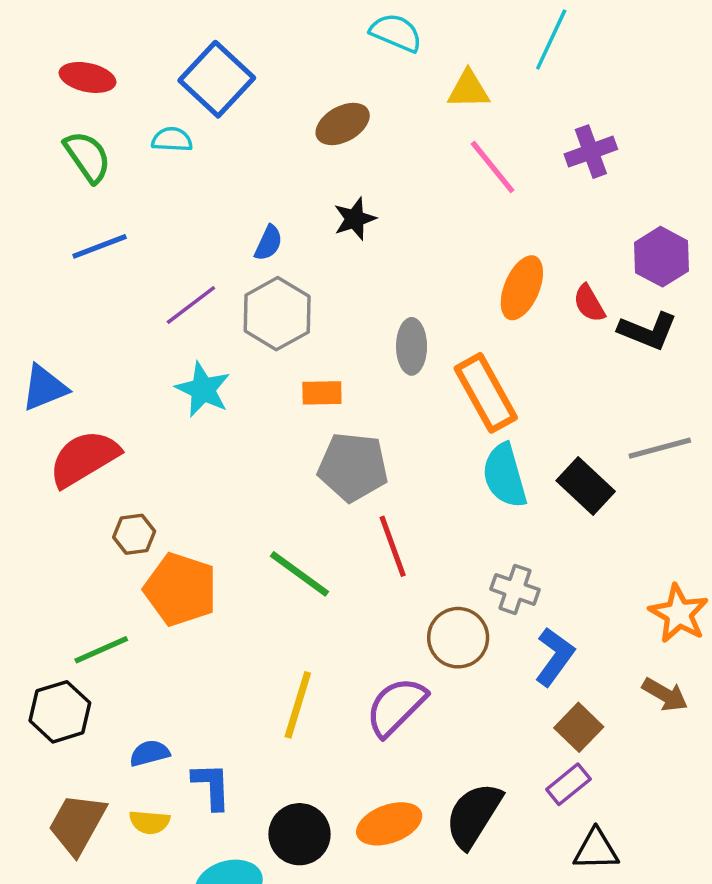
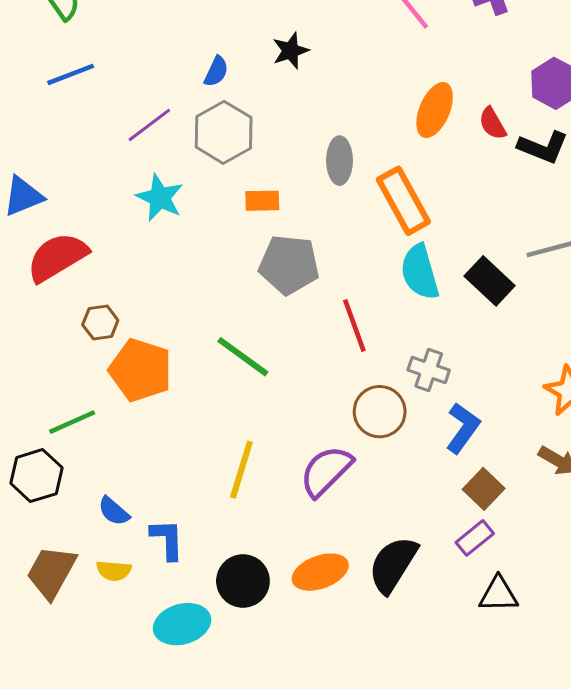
red line: (393, 546) -> (354, 325), moved
blue semicircle: (150, 753) -> (114, 511), turned -124

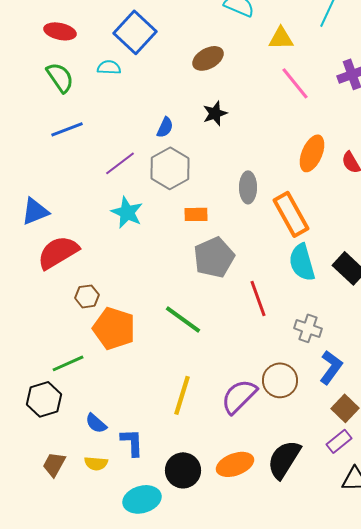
gray pentagon: (289, 265) -> (214, 257), turned -30
brown circle: (380, 412) -> (280, 380), moved
brown trapezoid: (51, 572) -> (54, 464), size x0.7

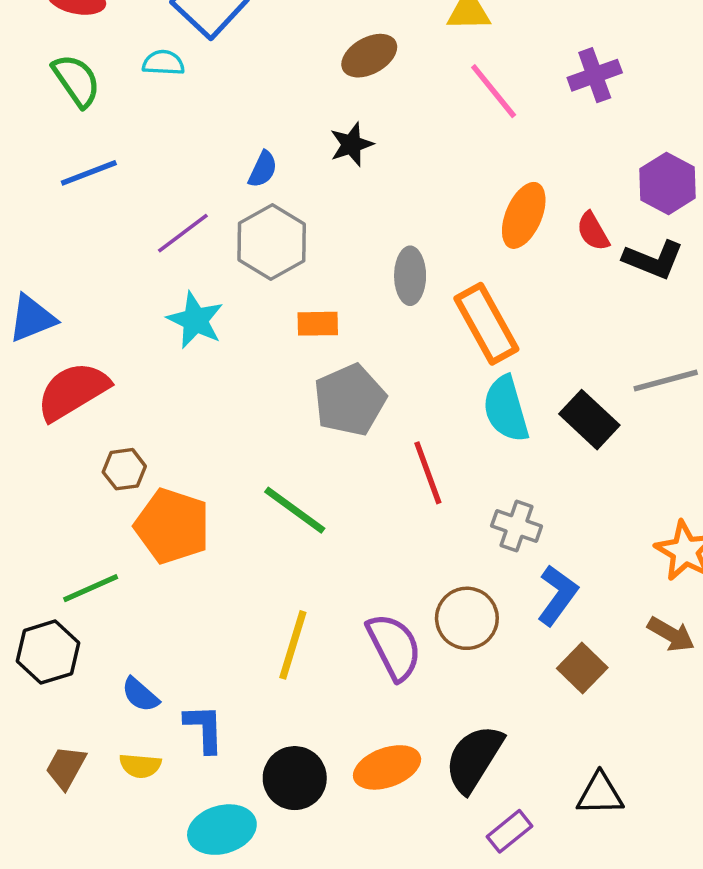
brown ellipse: (208, 58) -> (369, 56), moved
purple semicircle: (239, 396) -> (394, 647), turned 108
purple rectangle: (339, 441) -> (509, 831), moved

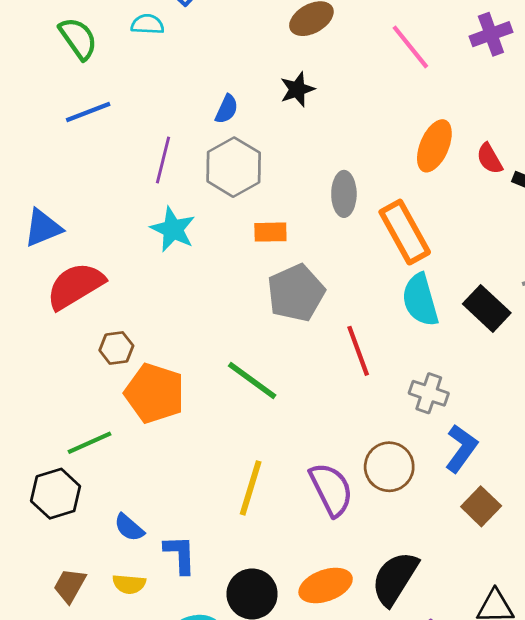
purple line: (183, 233) -> (163, 160), turned -39

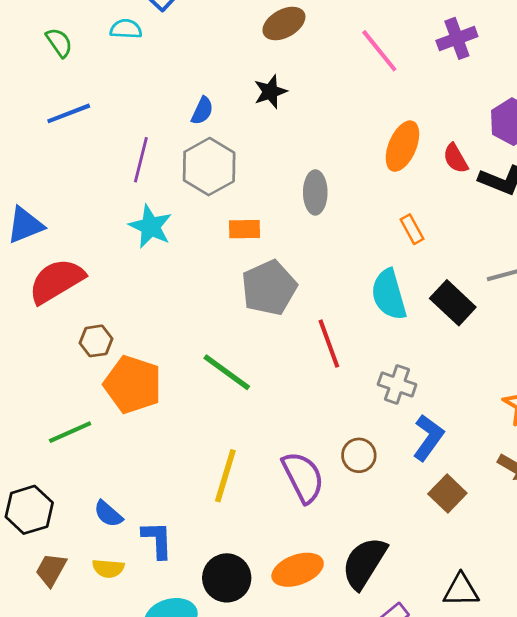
green semicircle: (78, 38) -> (59, 43), size x0.7
orange rectangle: (405, 232) -> (412, 229), moved, size x0.5
brown circle: (389, 467) -> (359, 455), size x0.7
black hexagon: (56, 494) -> (29, 510), moved

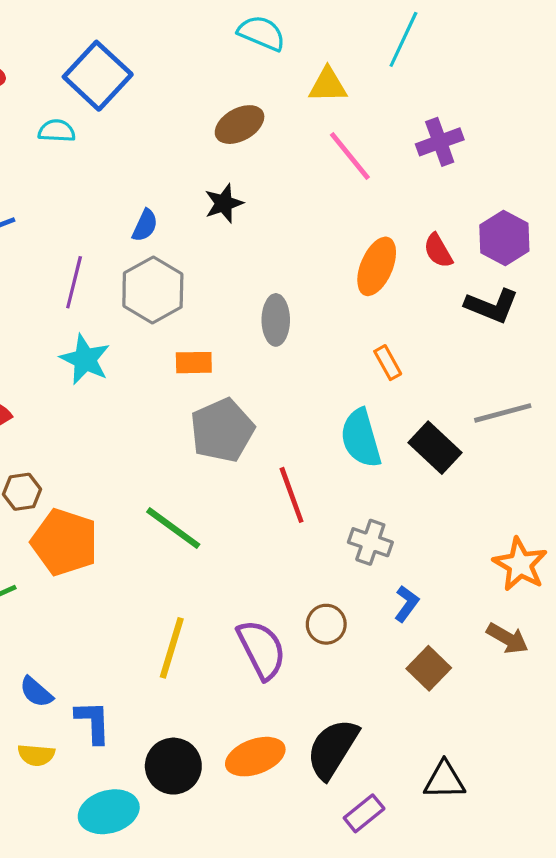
red semicircle: (456, 158) -> (438, 251), moved
blue L-shape: (428, 438) -> (407, 604), size x0.7

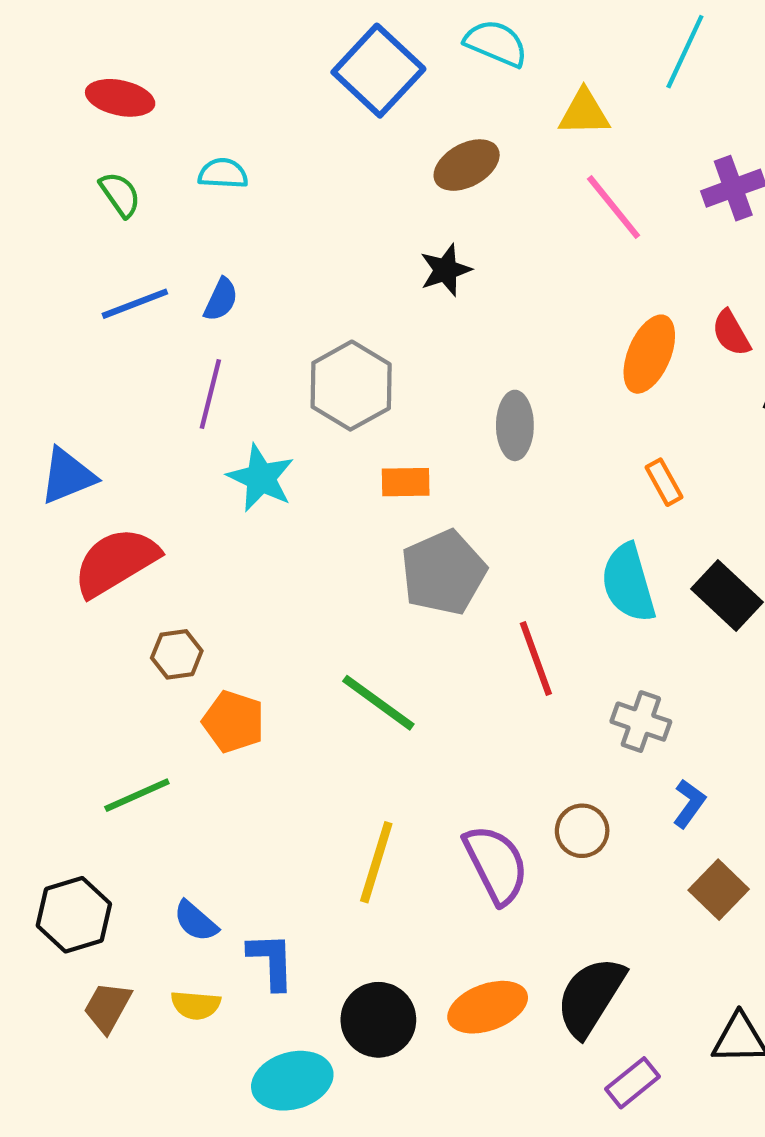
blue square: (98, 76) -> (378, 71), moved
blue semicircle: (145, 225) -> (221, 299), moved
purple line: (74, 282) -> (210, 394), moved
orange pentagon: (65, 542) -> (233, 722), size x0.7

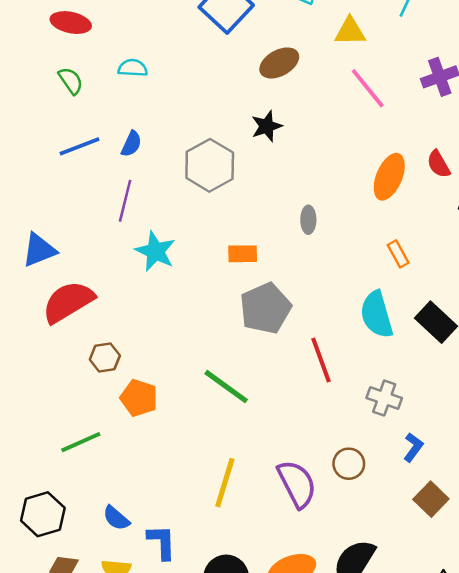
gray hexagon: (351, 386) -> (210, 165), moved
gray ellipse: (515, 425) -> (308, 220), size x0.7

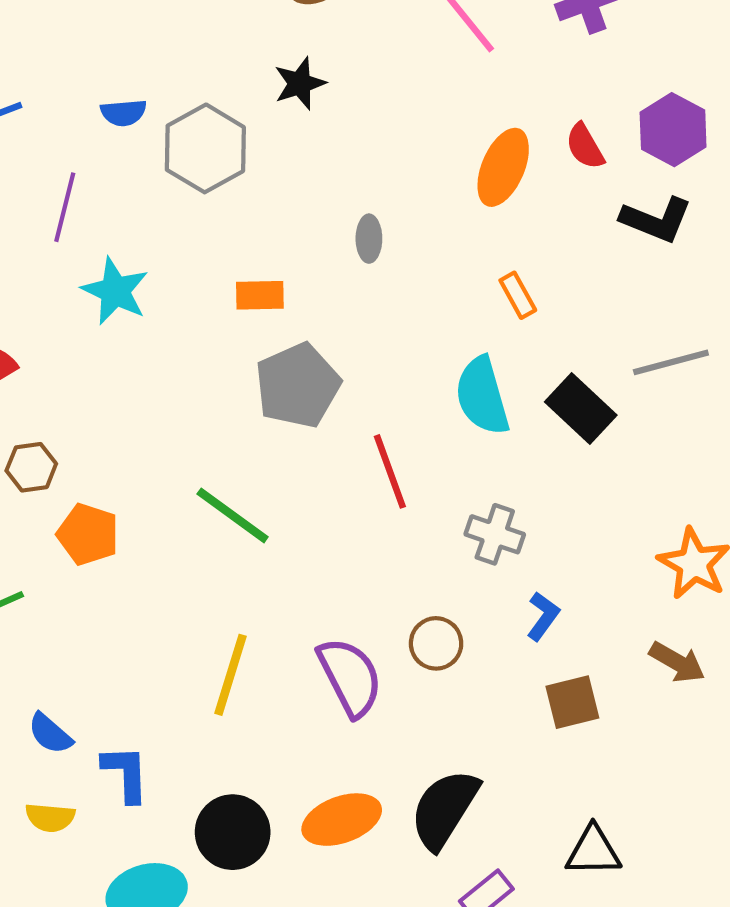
blue semicircle: (131, 144) -> (124, 113), moved, turned 60
brown square: (431, 499) -> (572, 702), turned 32

